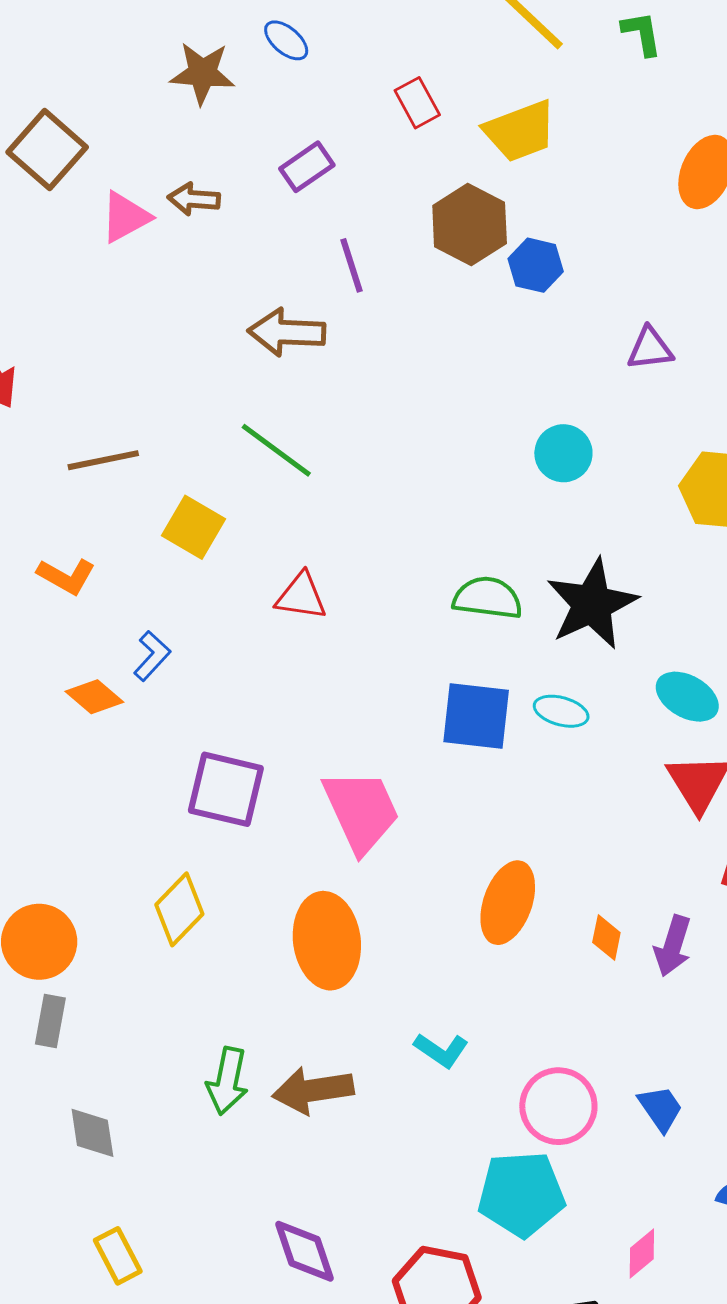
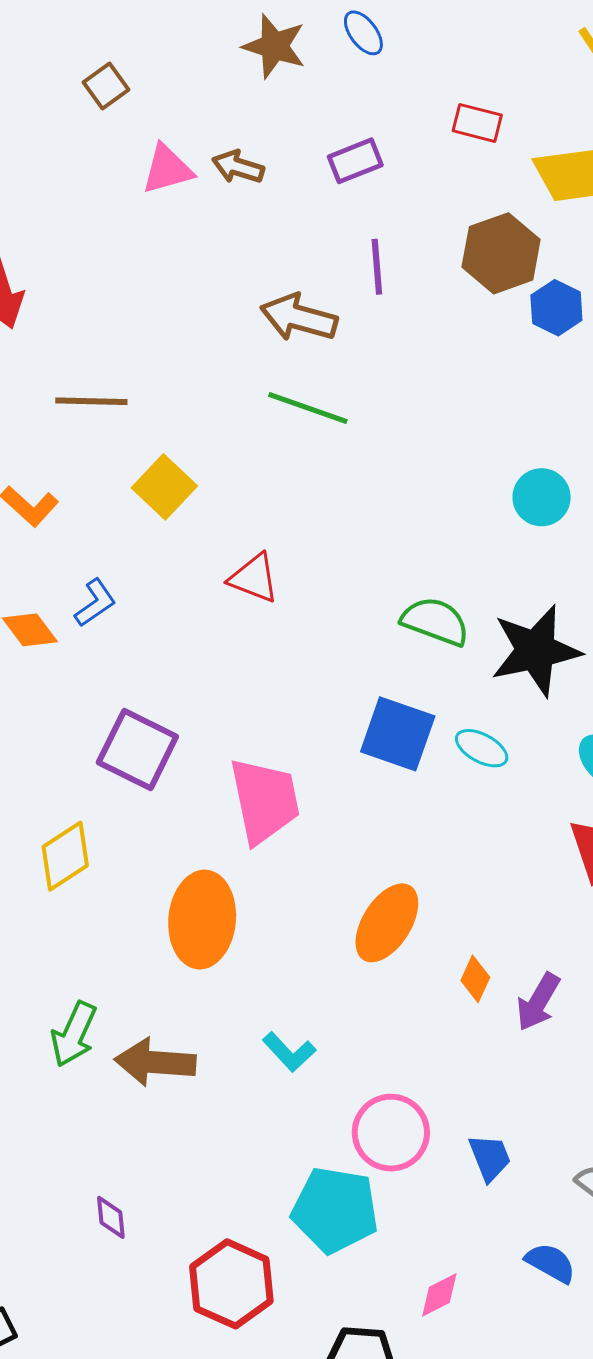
red rectangle: (417, 103) -> (477, 123), turned -60
brown square: (47, 150) -> (106, 86), size x0.6
green line: (276, 450) -> (308, 408), moved, turned -30
purple diamond: (304, 1251) -> (111, 1217), size x0.6

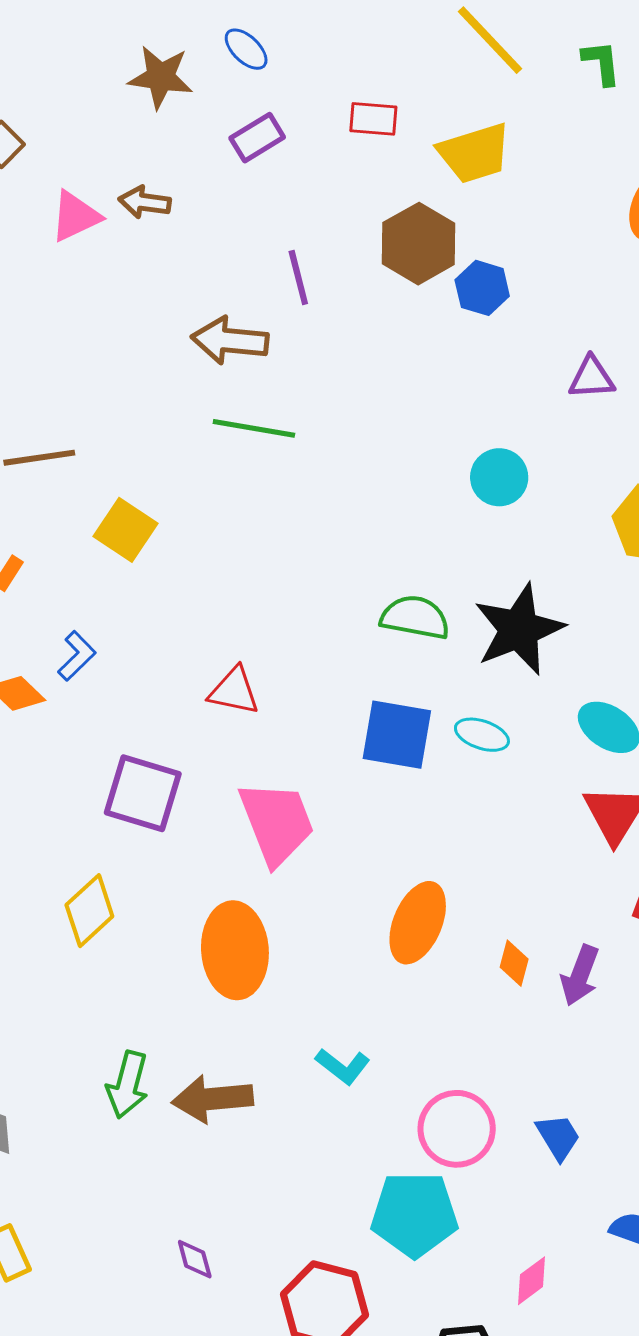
purple rectangle: (355, 161) -> (257, 138), moved
red triangle: (254, 578) -> (234, 691), moved

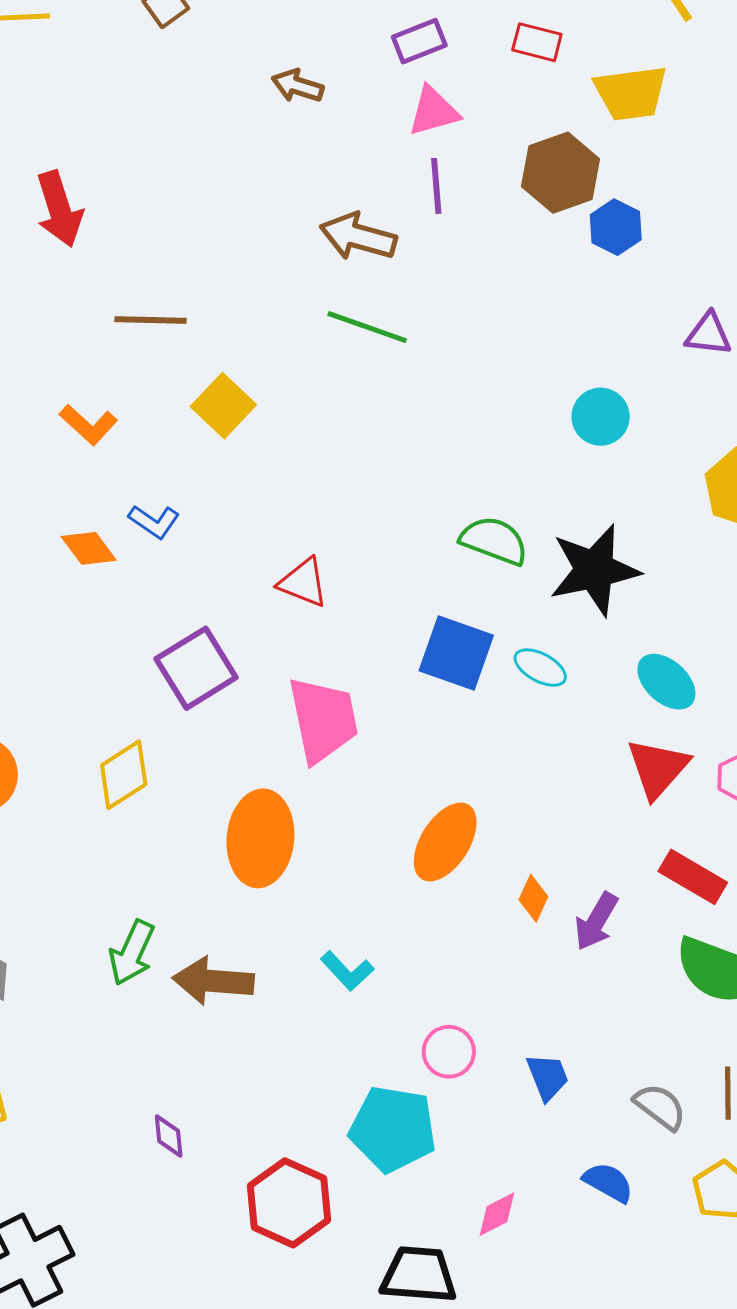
pink triangle: (75, 216) -> (434, 111), moved
blue L-shape: (77, 656) -> (154, 522), turned 69
purple square: (143, 793) -> (196, 668), turned 32
pink circle: (457, 1129) -> (449, 1052), size x0.7

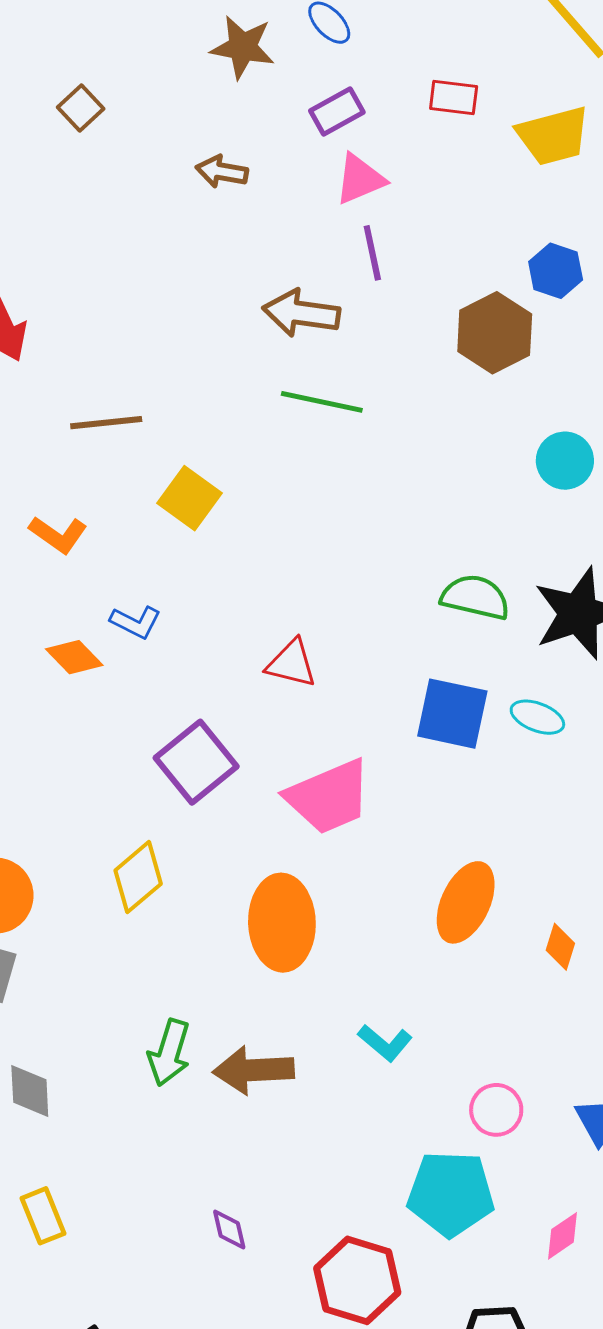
brown hexagon: (561, 173) -> (495, 333), moved
pink trapezoid: (323, 720) -> (329, 797), turned 86
pink diamond: (497, 1214) -> (562, 1236), moved

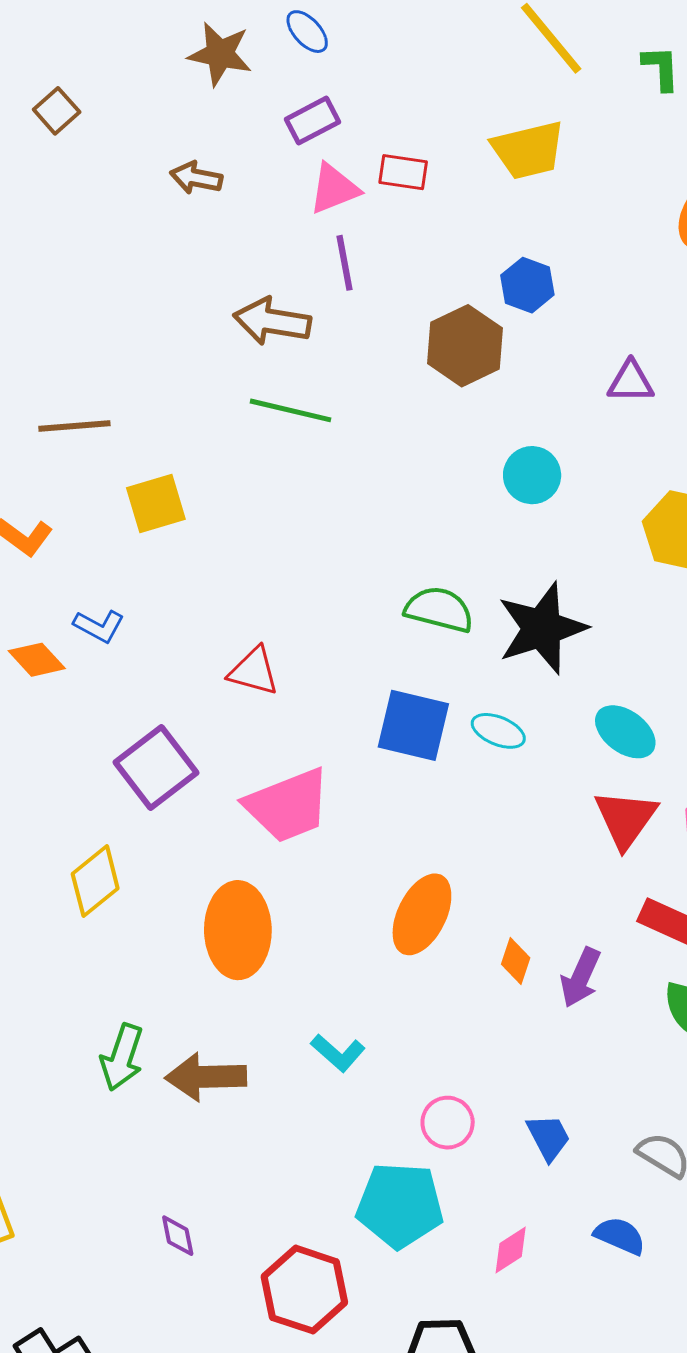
red rectangle: (454, 97) -> (403, 172), moved
yellow square: (190, 498) -> (156, 504), turned 36

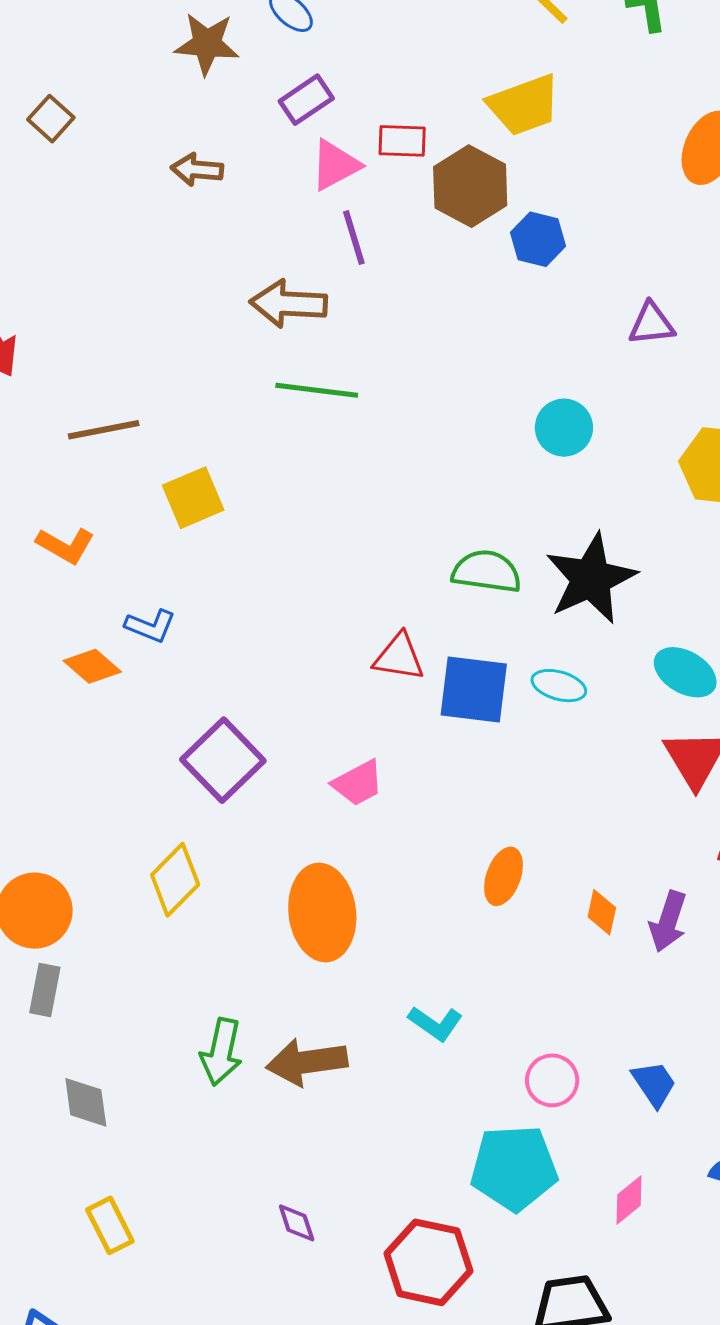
brown hexagon: (465, 346) -> (470, 186), moved
red triangle: (254, 671) -> (399, 657), moved
pink trapezoid: (288, 805) -> (358, 783), size x0.6
orange ellipse: (422, 914) -> (504, 876), size x0.7

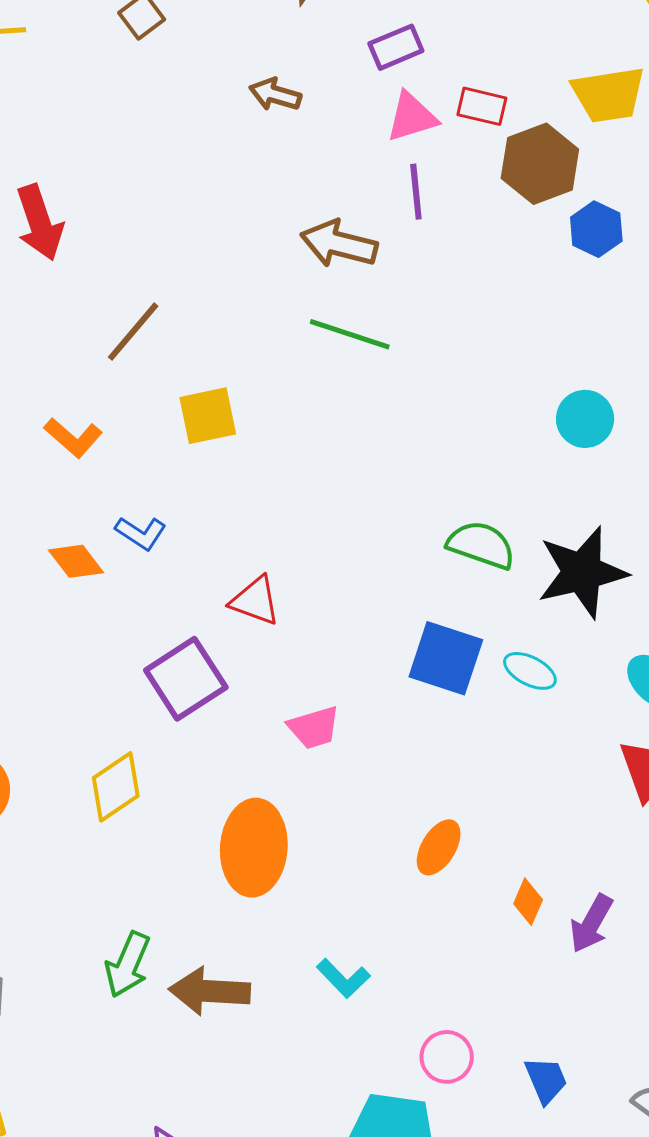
brown line: (104, 430) -> (133, 332), turned -50
red triangle: (399, 657) -> (255, 601), moved

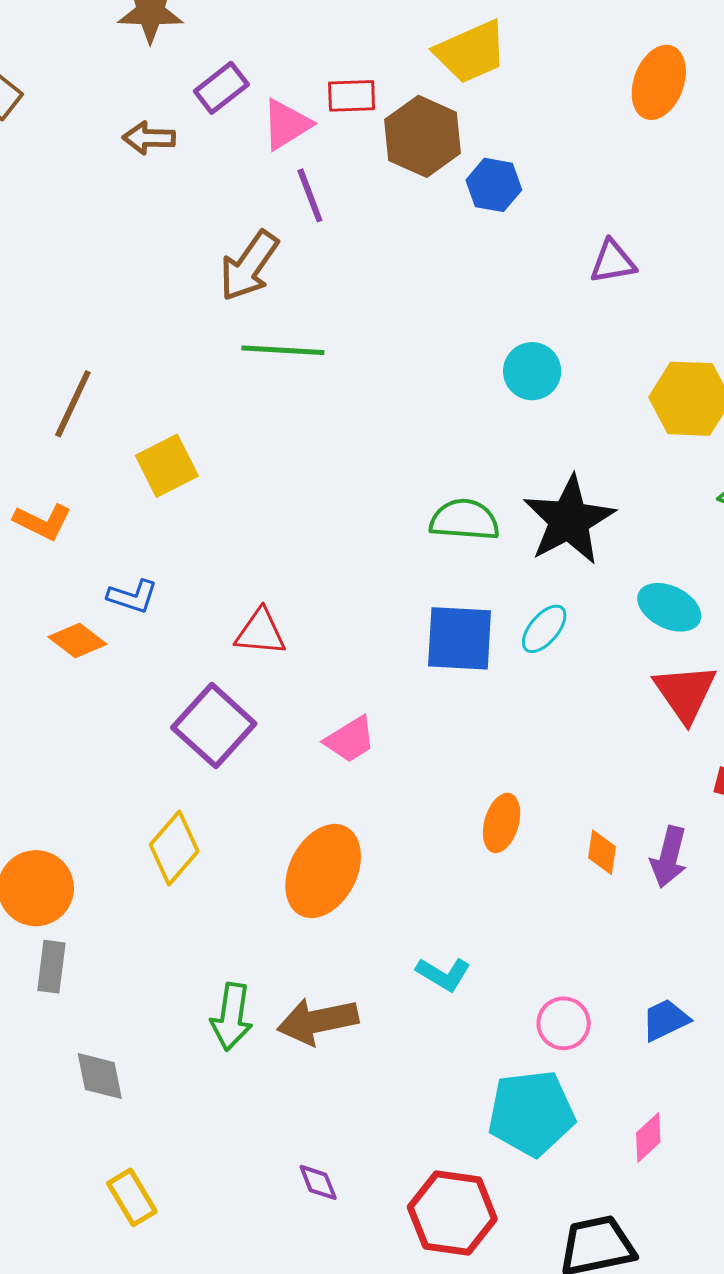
purple rectangle: (396, 47) -> (221, 88), moved
brown arrow: (339, 244) -> (249, 266), turned -54
cyan ellipse: (530, 671) -> (544, 629), turned -62
orange ellipse: (254, 848) -> (323, 871), turned 38
blue trapezoid: (546, 1080) -> (665, 1020), turned -78

